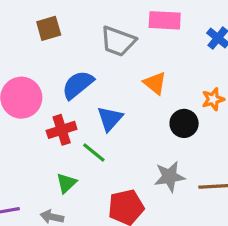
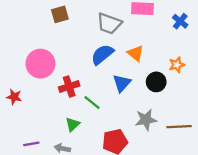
blue semicircle: (78, 85) -> (102, 54), moved
blue triangle: (110, 119) -> (122, 83), moved

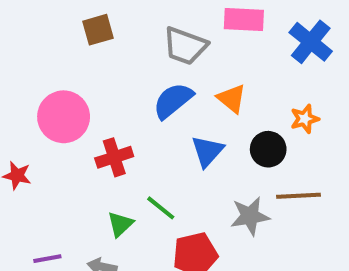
blue cross: (180, 21) -> (311, 42), size x1.5
green line: (92, 103) -> (161, 208), moved
brown line: (179, 127) -> (299, 196), moved

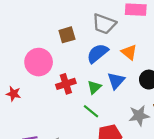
brown square: (98, 30) -> (67, 35), moved
green triangle: (120, 224) -> (94, 87), moved

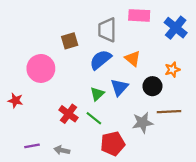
gray trapezoid: (104, 24) -> (107, 30), turned 70
red cross: (66, 84) -> (69, 114), moved, turned -36

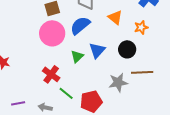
orange triangle: (133, 59) -> (115, 17), moved
pink circle: (41, 68) -> (52, 33), moved
orange star: (172, 70) -> (141, 27), moved
green line: (94, 118) -> (66, 93), moved

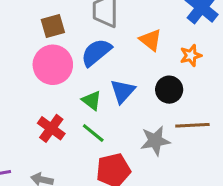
green triangle: (77, 56) -> (92, 100), turned -40
green line: (66, 93) -> (93, 133), moved

